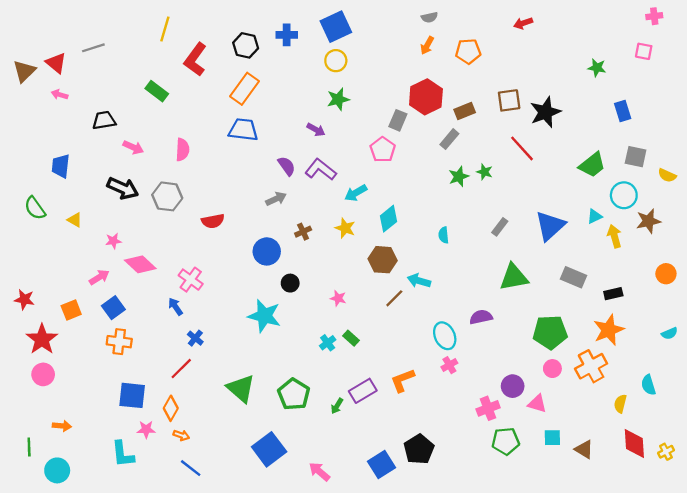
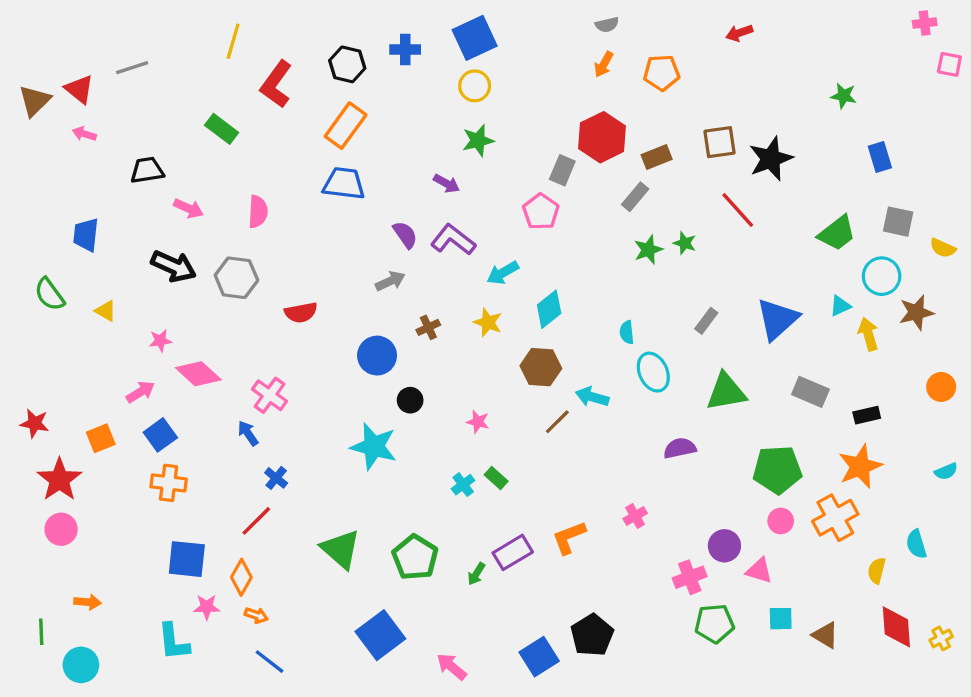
pink square: (644, 51) -> (949, 64), moved
cyan ellipse: (445, 336) -> (653, 372), moved

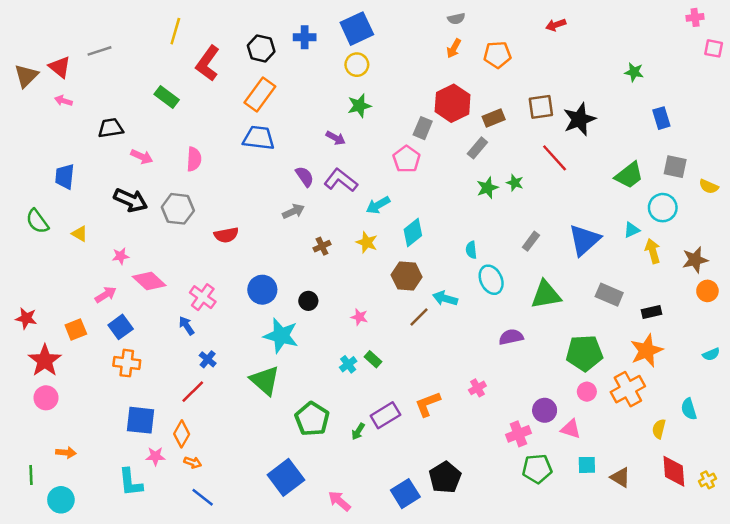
brown star: (916, 313) -> (695, 260), moved
blue circle: (377, 356) -> (262, 290), moved
green triangle: (341, 549) -> (265, 380), moved

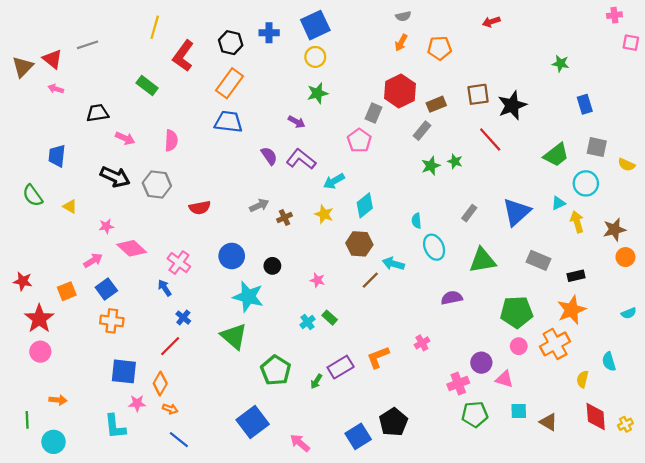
gray arrow: (293, 211) -> (259, 205), moved

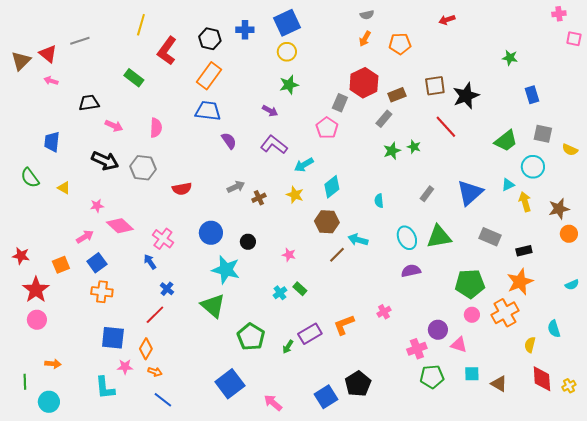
purple semicircle: (269, 156) -> (229, 141), moved
cyan ellipse: (434, 247) -> (407, 238), moved

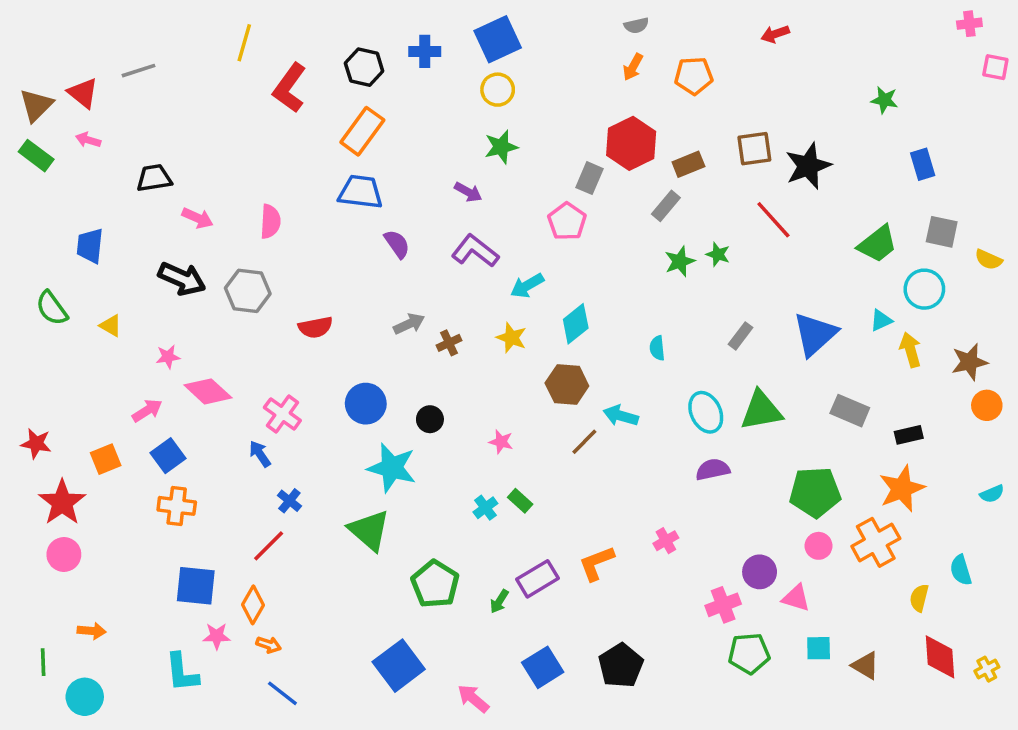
green rectangle: (134, 78) -> (36, 156), moved
blue square: (326, 397) -> (543, 667), moved

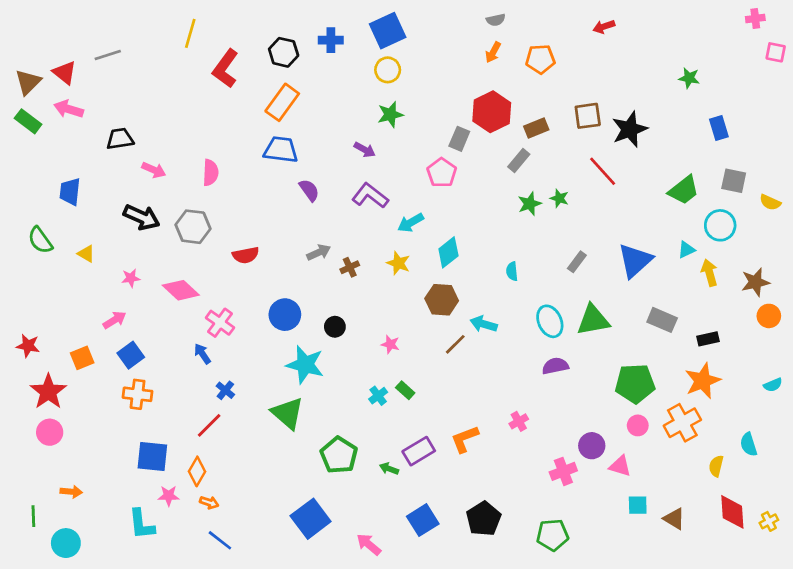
pink arrow: (88, 140) -> (69, 109), size x1.5
pink diamond: (208, 391) -> (181, 290), moved
green arrow: (499, 601) -> (389, 469), turned 78
green pentagon: (749, 653) -> (553, 535), moved

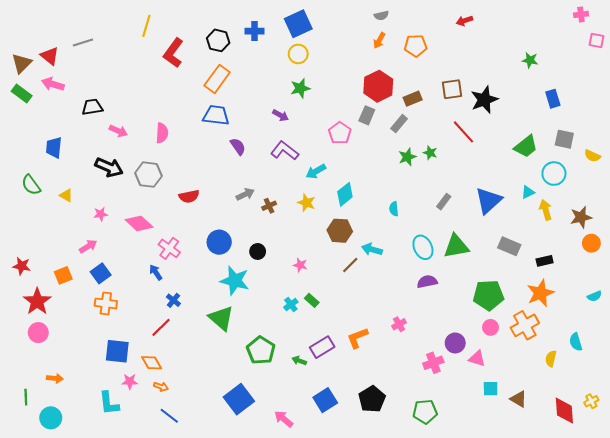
gray rectangle: (459, 139) -> (367, 115), moved
orange diamond: (197, 471) -> (152, 363), turned -60
red diamond: (732, 512) -> (564, 411), moved

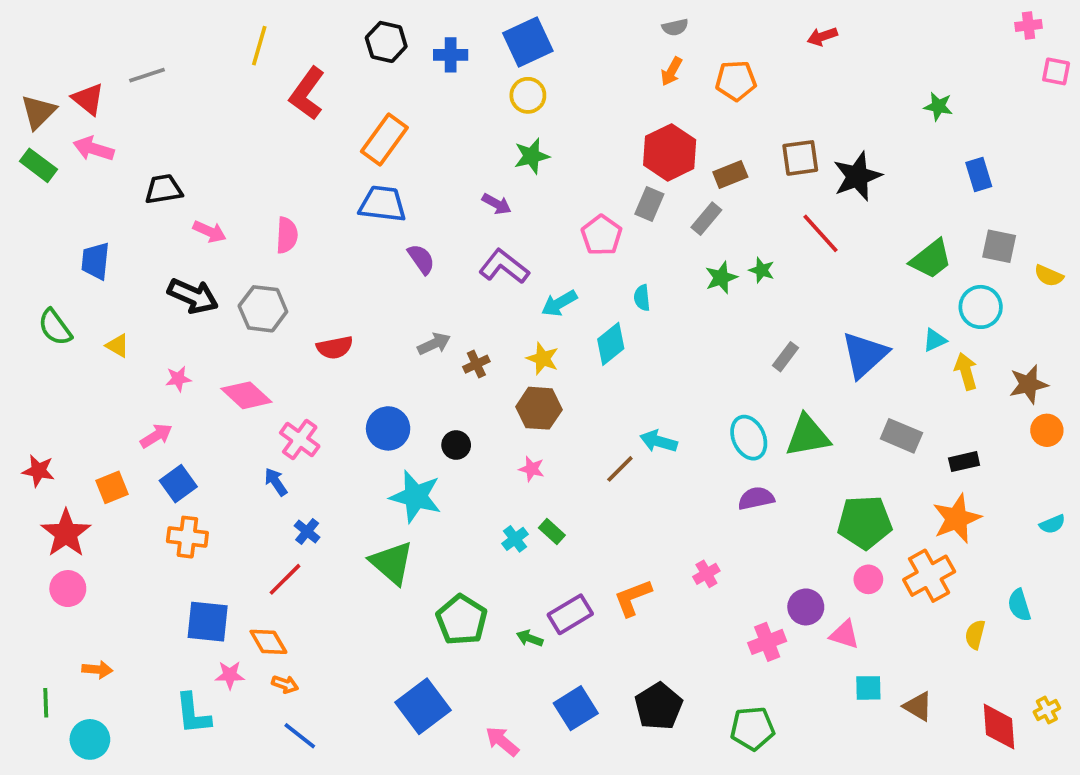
black hexagon: (218, 40) -> (386, 42), moved
cyan semicircle: (394, 209) -> (642, 298), moved
brown hexagon: (340, 231) -> (539, 408), moved

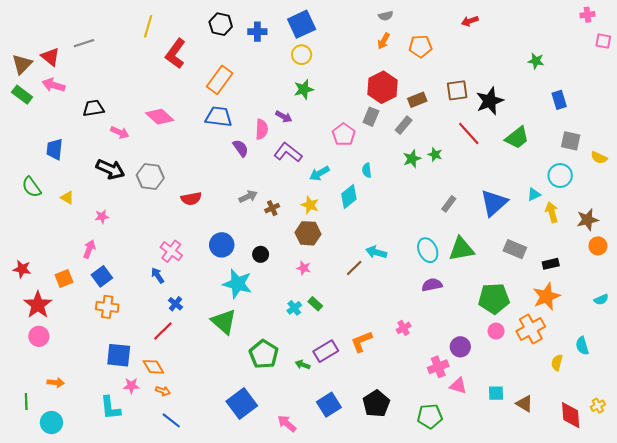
pink semicircle: (287, 235) -> (262, 129), moved
green trapezoid: (931, 259) -> (517, 138), moved
pink diamond: (246, 395) -> (160, 117), moved
pink arrow: (156, 436) -> (89, 249), turned -36
pink triangle: (844, 635) -> (458, 386), moved

